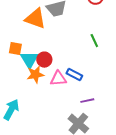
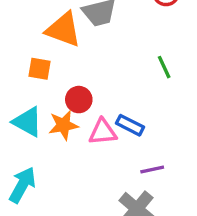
orange square: (15, 49) -> (39, 69), moved
cyan triangle: (29, 60) -> (28, 122), moved, turned -30

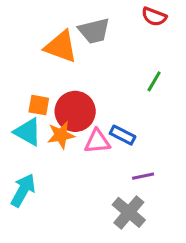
green line: (164, 67) -> (154, 81), turned 55
orange square: (39, 69) -> (39, 105), moved
red circle: (79, 100) -> (75, 111), size x1.6

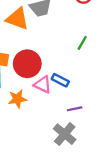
orange star: (61, 135) -> (17, 99), moved
pink triangle: (97, 141) -> (43, 85), turned 30

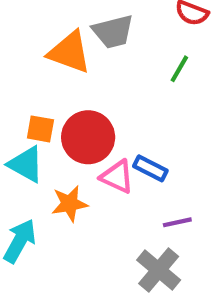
green line: (82, 43) -> (179, 69), moved

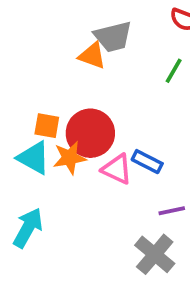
orange triangle: (69, 52) -> (92, 56), moved, size x0.7
orange star: (69, 204) -> (70, 158), moved

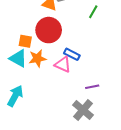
red circle: (90, 133) -> (49, 30), moved
blue rectangle: (147, 162) -> (72, 54), moved

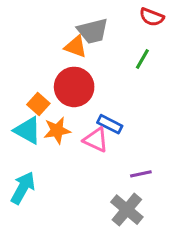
orange square: (25, 41) -> (38, 104), turned 32

